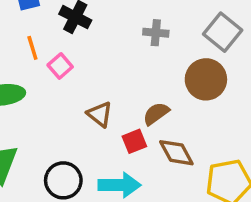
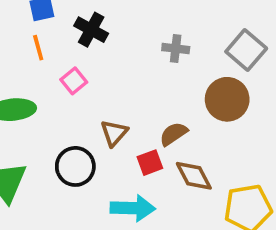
orange line: (32, 48) -> (38, 48), moved
brown triangle: (100, 114) -> (114, 133), turned 32
black circle: (63, 180) -> (75, 166), moved

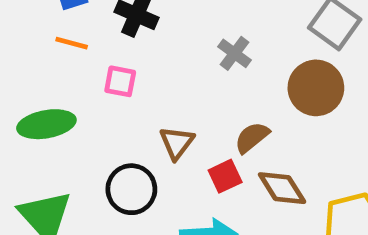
orange line: (38, 48) -> (72, 43), turned -55
gray cross: (176, 49) -> (235, 53), moved, turned 35
pink square: (74, 81) -> (120, 81), turned -35

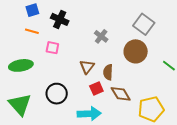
brown semicircle: (252, 137) -> (108, 72), turned -49
brown triangle: (177, 143) -> (87, 67), moved

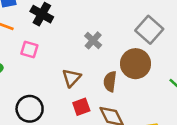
brown semicircle: (108, 72) -> (110, 81), moved

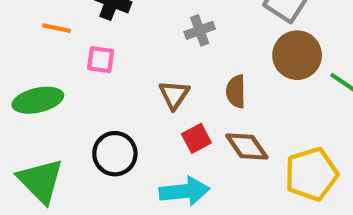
gray cross: (93, 40) -> (200, 30), turned 36
brown circle: (136, 64) -> (297, 55), moved

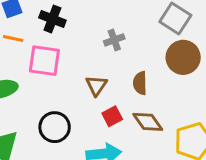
pink square: (101, 60) -> (44, 61), size x1.6

